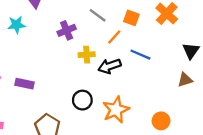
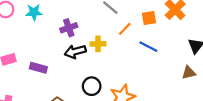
orange square: (131, 18) -> (149, 18), moved, turned -32
purple cross: (67, 30) -> (69, 28), moved
black arrow: (110, 66) -> (75, 52), moved

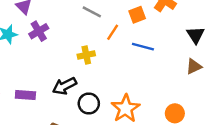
purple cross: (69, 28) -> (39, 31), moved
black arrow: (75, 52) -> (64, 86), moved

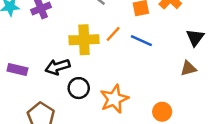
orange line: (113, 32) -> (113, 34), moved
yellow cross: (86, 55) -> (84, 40), size x1.6

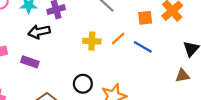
yellow cross: (84, 40) -> (92, 41), size x0.7
black arrow: (58, 67) -> (39, 32), moved

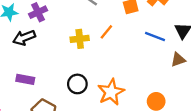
blue line: (143, 47) -> (155, 37), moved
purple rectangle: (30, 62) -> (25, 79), moved

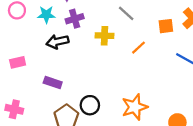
yellow cross: (80, 39) -> (104, 36), moved
black circle: (77, 84) -> (90, 105), moved

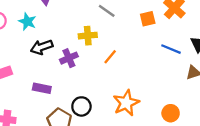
cyan star: (46, 15) -> (27, 22), turned 30
purple cross: (75, 19) -> (69, 58), moved
orange line: (139, 48) -> (110, 57), moved

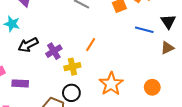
yellow cross: (88, 36) -> (72, 67), moved
purple rectangle: (42, 88) -> (20, 83), moved

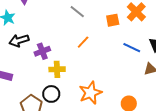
orange line: (91, 45) -> (83, 42), moved

